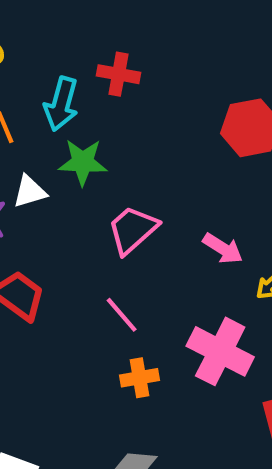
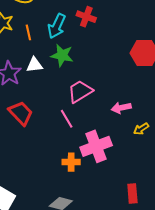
pink arrow: (223, 248) -> (121, 108), turned 126
pink line: (122, 315) -> (67, 119), moved
pink cross: (220, 351) -> (96, 146), moved, turned 32

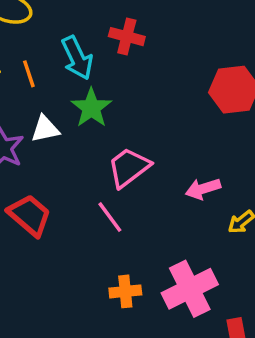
cyan arrow: (57, 26) -> (77, 58), turned -45
green star: (62, 55) -> (91, 108), turned 30
pink cross: (96, 146) -> (190, 289), moved

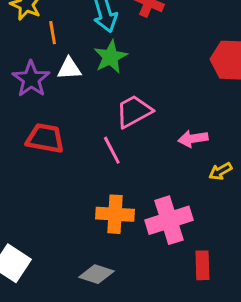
orange line: (29, 74) -> (53, 33), moved
red trapezoid: (30, 215) -> (45, 138), turned -39
orange cross: (125, 291) -> (115, 214), size x1.4

